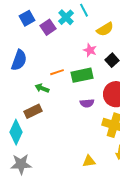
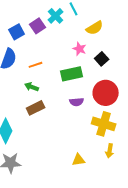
blue square: (27, 18) -> (17, 32), moved
orange line: (57, 72) -> (36, 65), moved
brown rectangle: (33, 111) -> (36, 108), moved

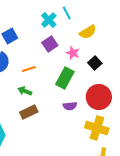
purple square: (38, 26) -> (50, 44), moved
green rectangle: (72, 74) -> (65, 78), turned -50

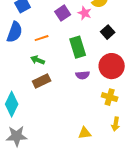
pink star: (73, 53) -> (85, 13), moved
green rectangle: (65, 78) -> (78, 47), turned -45
yellow cross: (97, 128) -> (110, 97), size x0.7

